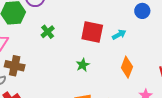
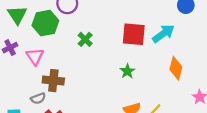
cyan arrow: (119, 34) -> (163, 34), size x1.5

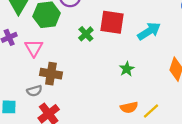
red square: (134, 34) -> (112, 22), moved
cyan arrow: (163, 34) -> (149, 31), moved

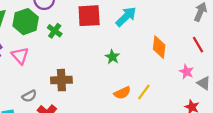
green cross: (86, 34) -> (55, 31), moved
brown cross: (51, 74) -> (61, 80), moved

